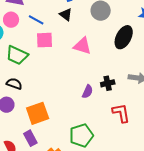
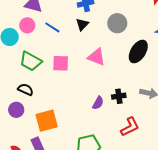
black triangle: (66, 15) -> (82, 24), turned 32
pink square: (44, 40) -> (61, 63), moved
red L-shape: (121, 113) -> (130, 127), turned 70

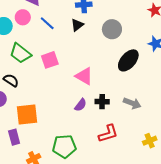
pink triangle: (96, 57) -> (84, 76), moved
pink square: (61, 63) -> (50, 60), turned -30

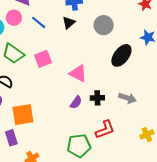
green pentagon: (64, 146) -> (79, 146), moved

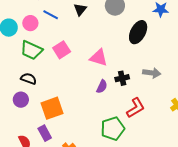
pink circle: (14, 18) -> (30, 23), moved

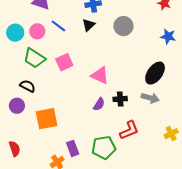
black ellipse: (138, 32) -> (155, 73), moved
purple rectangle: (45, 133) -> (73, 148), moved

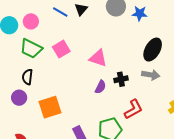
blue line: (58, 26) -> (60, 12), moved
blue star: (168, 36) -> (140, 14), moved
black semicircle: (28, 86) -> (27, 77), turned -105

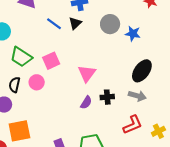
pink circle: (31, 21) -> (37, 82), moved
pink triangle: (98, 58) -> (87, 74), turned 42
orange square: (50, 107) -> (19, 131), moved
red L-shape: (133, 109) -> (133, 125), moved

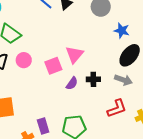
blue star: (133, 34) -> (122, 31), moved
pink square: (51, 61) -> (53, 66), moved

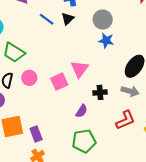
blue star: (122, 31) -> (106, 41), moved
purple semicircle: (72, 83) -> (82, 111), moved
purple rectangle: (43, 126) -> (36, 134), moved

